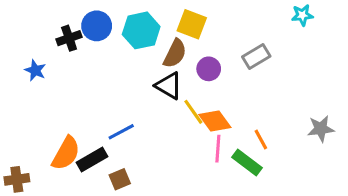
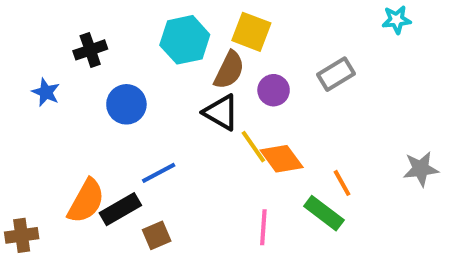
blue circle: (97, 26) -> (126, 104), moved
pink line: (218, 149) -> (263, 227), moved

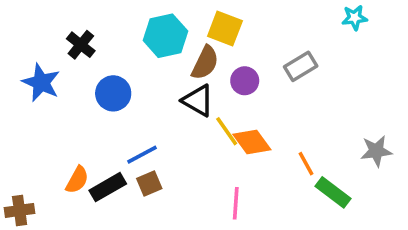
black cross: (90, 50) -> (81, 45), turned -32
blue star: (46, 92) -> (41, 83), size x1.5
orange semicircle: (86, 201) -> (77, 180), size x0.7
green rectangle: (324, 213) -> (333, 192), moved
brown square: (157, 235) -> (149, 183), moved

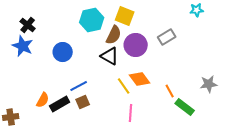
black cross: (81, 45) -> (28, 25), moved
purple circle: (245, 81) -> (136, 45), size x1.5
yellow line: (227, 131) -> (124, 86), moved

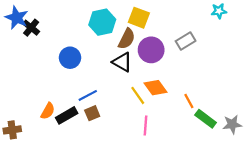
blue star: (23, 46) -> (17, 18), moved
gray star: (209, 84) -> (232, 124), moved

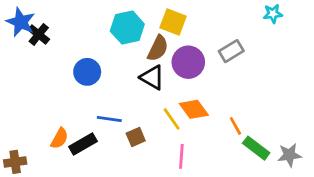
blue line: (88, 95) -> (109, 119), turned 36
brown square: (92, 113) -> (136, 137), moved

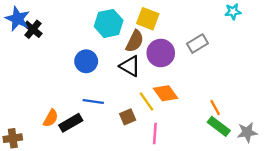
blue circle: (87, 72) -> (86, 61), moved
orange line: (235, 126) -> (215, 107), moved
brown square: (136, 137) -> (128, 117), moved

